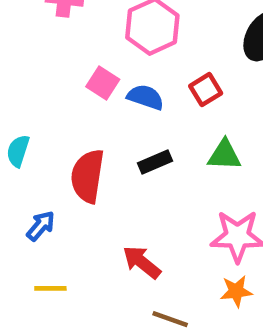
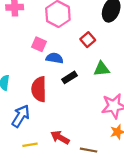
blue semicircle: (145, 97) -> (55, 58), moved
blue arrow: (41, 226) -> (21, 116), size x1.5
red arrow: (142, 262) -> (60, 137), moved

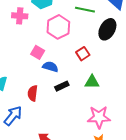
red semicircle: (39, 89) -> (33, 93), size x0.7

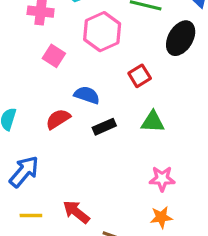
pink square: (38, 52) -> (54, 56), moved
red semicircle: (33, 93) -> (58, 119), moved, turned 49
pink star: (99, 117) -> (162, 179), size x0.7

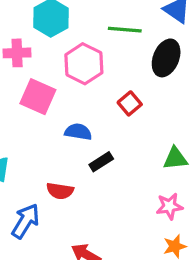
pink square: (54, 56) -> (38, 97), size x1.5
red semicircle: (58, 119) -> (60, 191), moved, turned -130
green triangle: (153, 122) -> (175, 158), moved

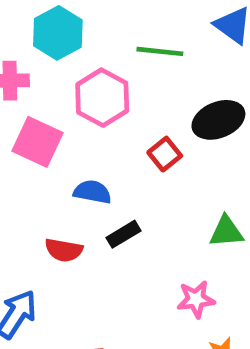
black ellipse: (166, 58) -> (218, 120), moved, turned 45
red semicircle: (60, 191) -> (64, 250), moved
pink star: (169, 206) -> (196, 299), moved

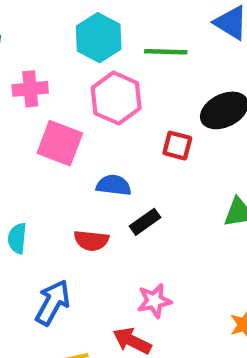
cyan hexagon: (58, 33) -> (99, 38), moved
red square: (165, 154) -> (177, 146), turned -32
pink star: (196, 299) -> (154, 301), moved

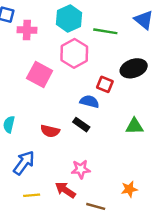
pink cross: (30, 89) -> (27, 30), moved
blue semicircle: (114, 185) -> (89, 102), moved
black rectangle: (145, 222) -> (81, 125), turned 63

